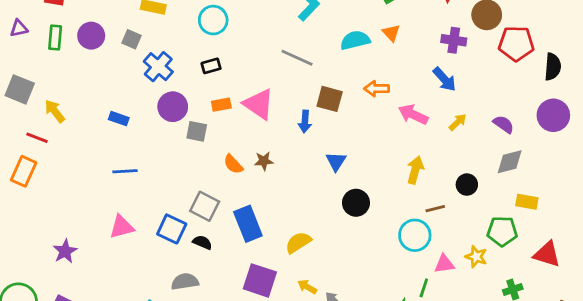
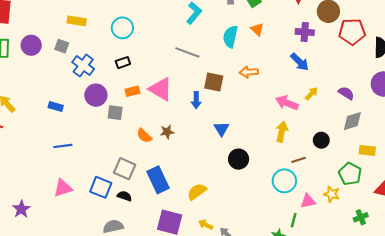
cyan semicircle: (355, 40) -> (230, 37), turned -60
pink arrow: (413, 114) -> (287, 103), moved
green pentagon: (502, 231) -> (350, 174), turned 30

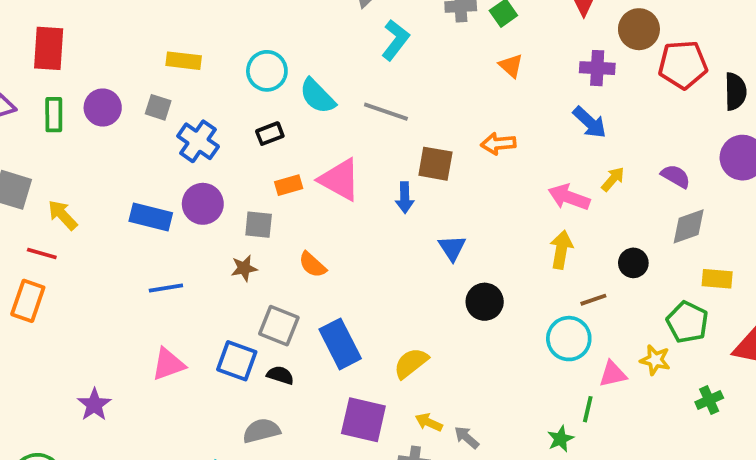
cyan semicircle: (230, 37) -> (317, 96), moved, turned -55
purple circle: (96, 95) -> (203, 204), moved
blue rectangle: (56, 107) -> (151, 217), size x1.5
brown star: (167, 132) -> (244, 268), moved

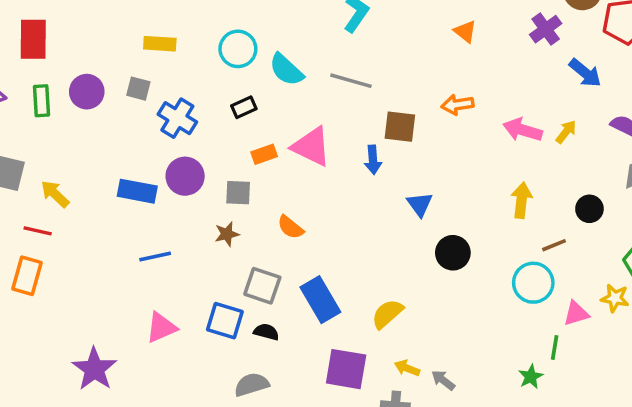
purple cross: (597, 68) -> (546, 29), turned -36
blue arrow: (590, 122) -> (585, 73), moved
pink arrow: (569, 197) -> (523, 130), moved
purple star: (94, 405) -> (94, 369), size x1.4

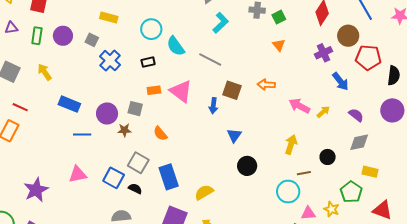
purple circle: (185, 176) -> (107, 113), moved
blue rectangle: (137, 191) -> (69, 104), moved
yellow arrow: (55, 194) -> (45, 72), moved

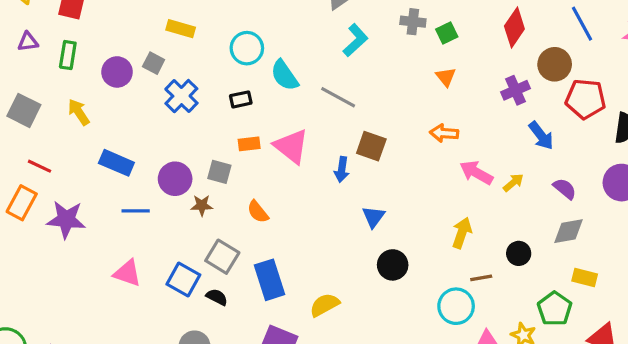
purple circle: (63, 36) -> (117, 72), moved
orange arrow: (266, 85) -> (444, 133), moved
pink triangle: (78, 174) -> (127, 273), turned 30
purple star: (36, 190) -> (66, 219), moved, turned 30

